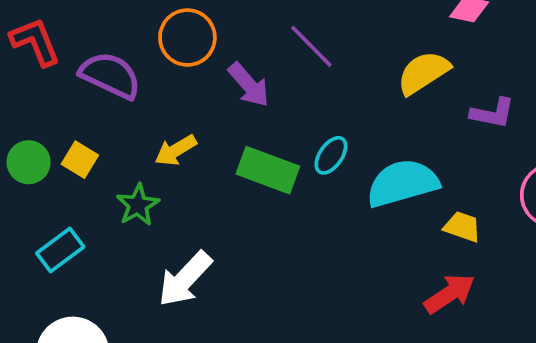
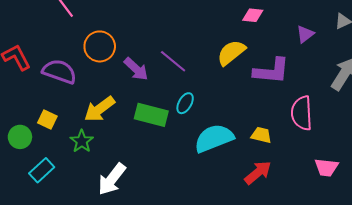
purple line: (311, 46) -> (173, 61), moved
purple L-shape: (493, 113) -> (271, 71), size x1.5
yellow arrow: (176, 150) -> (99, 109), size x1.4
green circle: (29, 162) -> (20, 137), moved
cyan semicircle: (403, 183) -> (214, 138), moved

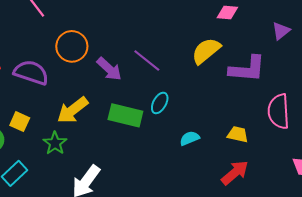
cyan semicircle: (214, 138) -> (190, 138), size x0.5

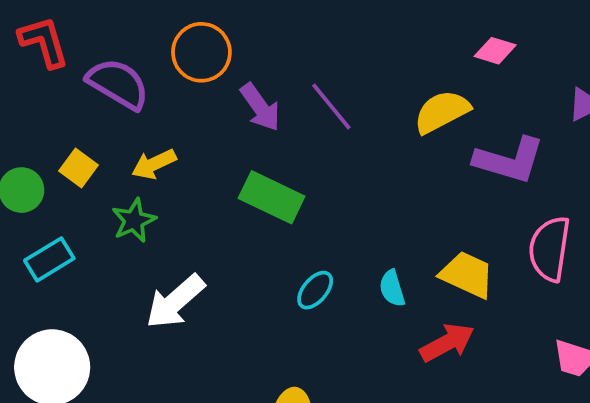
cyan ellipse: (160, 103) -> (315, 290), moved
yellow arrow: (73, 110) -> (154, 164), moved, size x0.7
yellow trapezoid: (238, 134) -> (467, 275), size x1.4
cyan semicircle: (190, 138) -> (392, 288), moved, turned -96

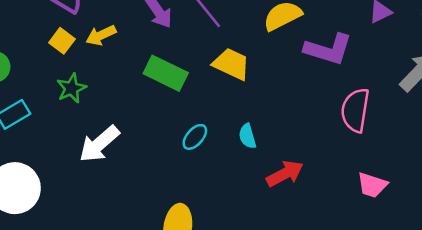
yellow arrow: (154, 164) -> (101, 35), moved
yellow square: (78, 168) -> (62, 41), moved
yellow trapezoid: (467, 275) -> (231, 64), moved

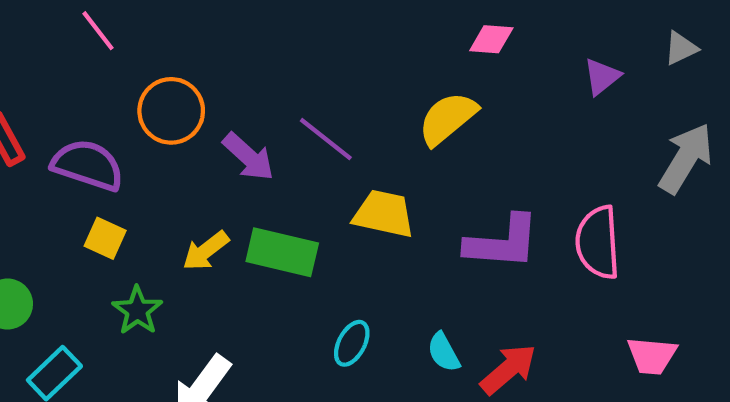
yellow arrow: (101, 35) -> (206, 251), moved
purple L-shape: (328, 49) -> (502, 242), moved
cyan semicircle: (247, 136) -> (444, 352), moved

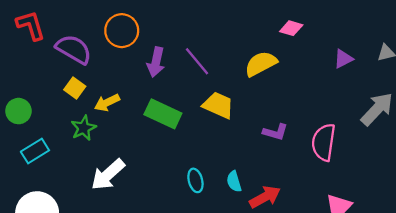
purple arrow: (248, 157) -> (156, 62), turned 48
purple L-shape: (502, 242) -> (275, 132), size x0.6
yellow arrow: (206, 251) -> (107, 103), moved
cyan ellipse: (352, 343) -> (195, 180), moved, turned -55

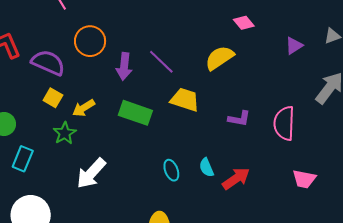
pink diamond: (291, 28) -> (244, 23), turned 40
cyan rectangle: (35, 151) -> (23, 159), turned -30

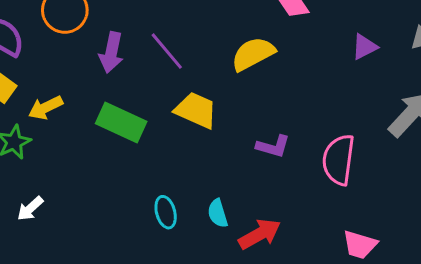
white arrow: (91, 173) -> (30, 209), moved, size x0.6

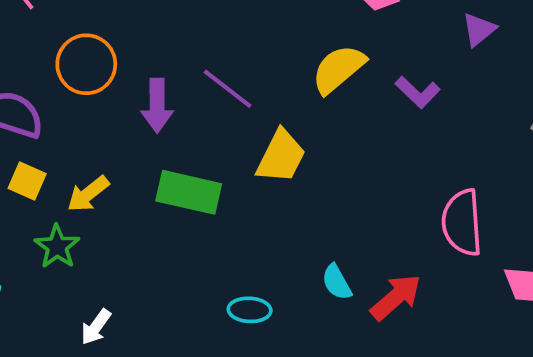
yellow trapezoid: (196, 110) -> (281, 157), turned 105
purple L-shape: (273, 146) -> (418, 92), moved, turned 40
pink semicircle: (339, 160) -> (462, 223), moved
cyan ellipse: (166, 212) -> (250, 310), moved, turned -60

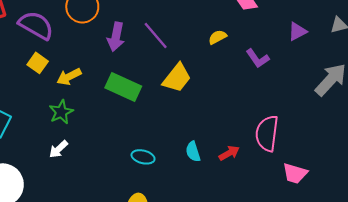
yellow semicircle: (338, 69) -> (217, 37), size x0.6
green star: (57, 247) -> (61, 112), moved
red arrow: (396, 297) -> (229, 153), moved, size x0.7

